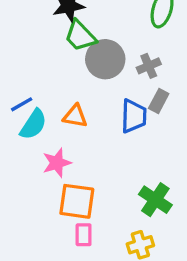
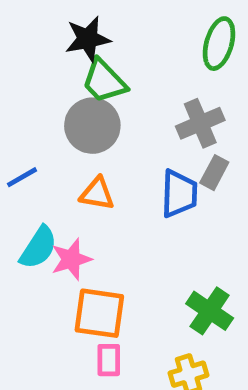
gray circle: (105, 59) -> (92, 126), moved
gray cross: (149, 66) -> (200, 123), size x1.4
cyan semicircle: (33, 124) -> (38, 248), moved

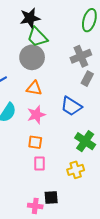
blue trapezoid: (179, 194) -> (71, 106), moved, turned 120
pink star: (71, 259) -> (36, 115), moved
orange square: (99, 313) -> (35, 142), size x0.6

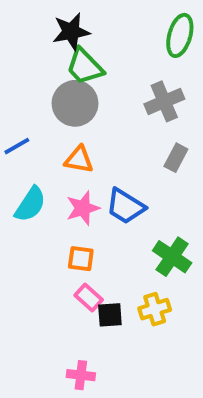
gray rectangle: (87, 79) -> (176, 158), moved
blue trapezoid: (71, 106) -> (125, 206), moved
pink rectangle: (39, 163) -> (89, 297), turned -48
black square: (51, 197) -> (110, 315), moved

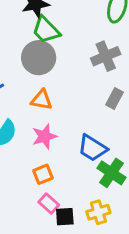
blue trapezoid: (125, 206) -> (93, 148), moved
orange square: (81, 259) -> (43, 174), turned -30

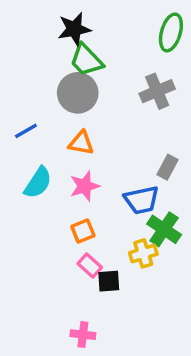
gray rectangle: (114, 98) -> (167, 167), moved
blue trapezoid: (93, 148) -> (142, 200), turned -44
yellow cross: (98, 212) -> (143, 253), moved

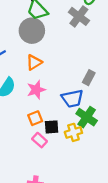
gray cross: (157, 91) -> (79, 16), moved, turned -30
orange triangle: (81, 143) -> (34, 62), turned -42
black square: (109, 281) -> (52, 127), moved

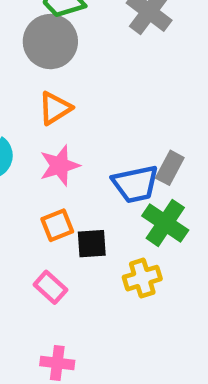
gray rectangle: (89, 78) -> (170, 168), moved
yellow cross: (73, 132) -> (142, 278), moved
pink rectangle: (40, 140) -> (50, 287), moved

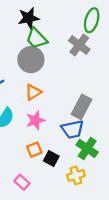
gray rectangle: (170, 168) -> (82, 107), moved, size x1.5
black square: (92, 244) -> (51, 159), turned 32
pink rectangle: (50, 287) -> (22, 182), moved

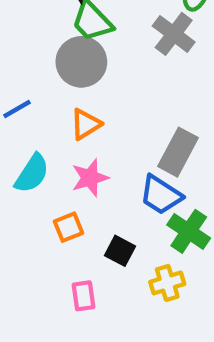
blue trapezoid: (73, 129) -> (161, 195), turned 45
orange square: (34, 150) -> (68, 227), moved
pink rectangle: (22, 182) -> (84, 296), moved, turned 40

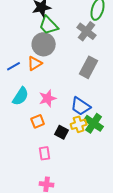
orange triangle: (86, 124) -> (35, 63), moved
gray rectangle: (178, 152) -> (89, 67), moved
yellow cross: (167, 283) -> (79, 124), moved

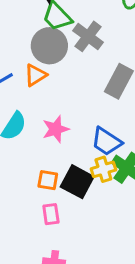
gray cross: (87, 31) -> (88, 36), moved
orange square: (38, 121) -> (48, 180), moved, turned 32
black square: (62, 132) -> (77, 182), size x1.5

